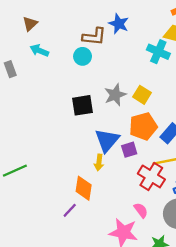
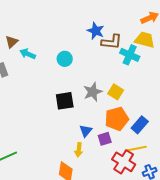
brown triangle: (30, 24) -> (12, 42), moved
brown L-shape: (94, 37) -> (112, 42), moved
blue triangle: (107, 140) -> (86, 131), size x0.6

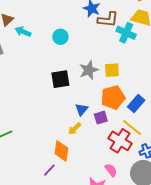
yellow square: (116, 92) -> (112, 70), turned -35
yellow line: (136, 149) -> (132, 128), turned 50
yellow arrow: (79, 150) -> (75, 129), turned 40

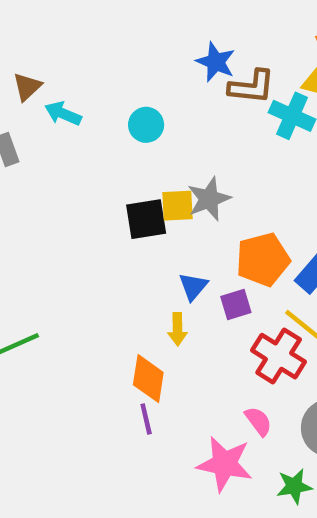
yellow square: (112, 70) -> (177, 206), moved
yellow arrow: (75, 129) -> (177, 329), turned -48
purple line: (49, 170) -> (146, 419), moved, turned -56

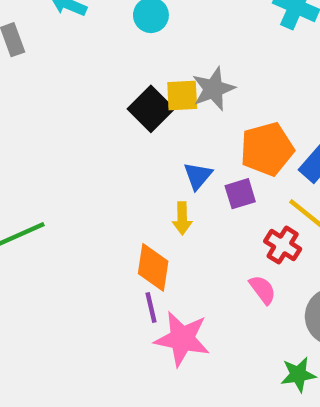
black square: (146, 219) -> (151, 109), turned -36
red cross: (279, 356) -> (283, 245), size x0.7
pink semicircle: (258, 421) -> (263, 290), moved
pink star: (225, 464) -> (182, 339), moved

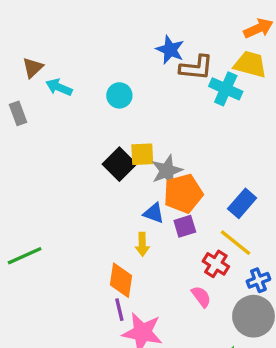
gray star: (213, 89) -> (167, 171), moved
orange pentagon: (267, 149) -> (183, 194), moved
blue triangle: (198, 176) -> (154, 213), turned -50

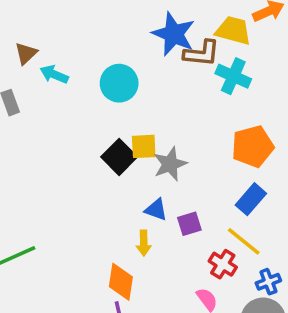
blue star: (170, 50) -> (174, 34), size x1.4
yellow trapezoid: (250, 64) -> (233, 30), moved
cyan circle: (119, 95) -> (119, 83), size x1.4
orange pentagon: (183, 194) -> (253, 146), moved

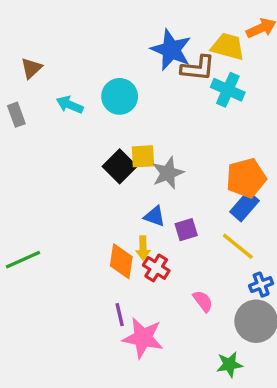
cyan arrow: (54, 74) -> (70, 105), moved
orange pentagon: (253, 146) -> (246, 178), moved
red cross: (223, 264) -> (156, 268), moved
orange diamond: (121, 282) -> (121, 261), moved

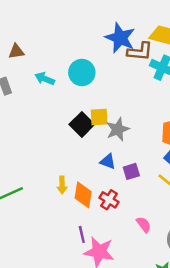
brown triangle: (31, 68) -> (16, 51), turned 35
yellow arrow: (143, 248) -> (62, 185), moved

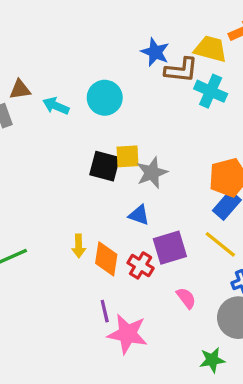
blue star: (120, 38) -> (155, 52), size x0.7
brown triangle: (16, 51) -> (20, 90), moved
black square: (82, 124) -> (105, 166), turned -30
purple square: (131, 171) -> (170, 248), moved, size x1.5

